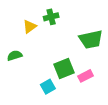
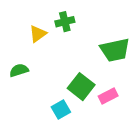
green square: (64, 68) -> (81, 87), turned -30

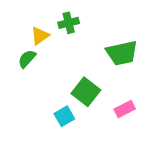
green semicircle: (19, 70) -> (27, 59), moved, turned -30
pink rectangle: (108, 96) -> (125, 109), moved

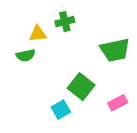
yellow triangle: (40, 36) -> (38, 34), turned 30
green semicircle: (27, 59) -> (26, 55), turned -144

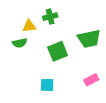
green square: (81, 87) -> (58, 51), moved, turned 30
cyan square: (61, 110) -> (47, 85), turned 32

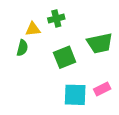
green semicircle: (20, 43) -> (22, 48), turned -64
cyan square: (47, 85) -> (75, 95), moved, size x1.5

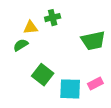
green semicircle: (22, 48) -> (21, 45), turned -136
green square: (65, 57) -> (43, 75), moved, turned -30

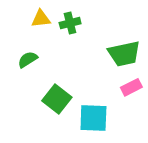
yellow triangle: (31, 27) -> (41, 19), moved
pink rectangle: (95, 83) -> (131, 87), moved

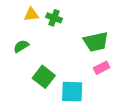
green cross: (70, 23) -> (54, 18), turned 35

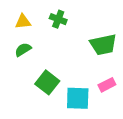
yellow triangle: (31, 15) -> (23, 22), moved
pink rectangle: (102, 68) -> (107, 85), moved

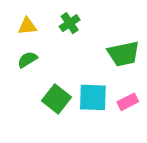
green cross: (58, 19) -> (70, 23), turned 35
cyan square: (78, 98) -> (93, 97), moved

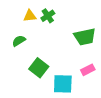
yellow triangle: (27, 26) -> (30, 16), moved
cyan square: (93, 97) -> (63, 84), moved

